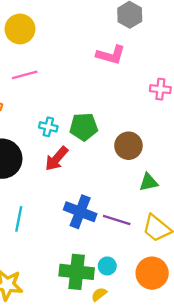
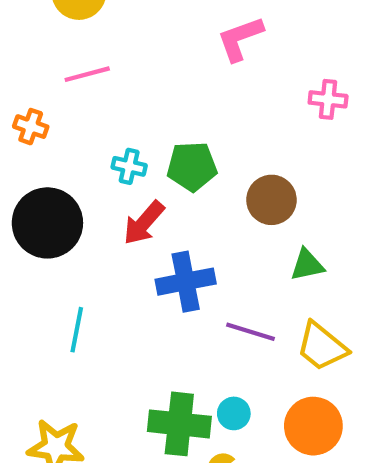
pink L-shape: (111, 55) -> (240, 39), turned 144
blue cross: (80, 212) -> (186, 282), moved, turned -32

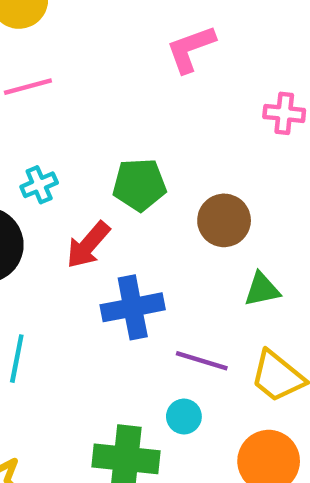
cyan cross: (129, 166) -> (39, 185), moved, turned -36
cyan circle: (234, 413) -> (184, 417), moved

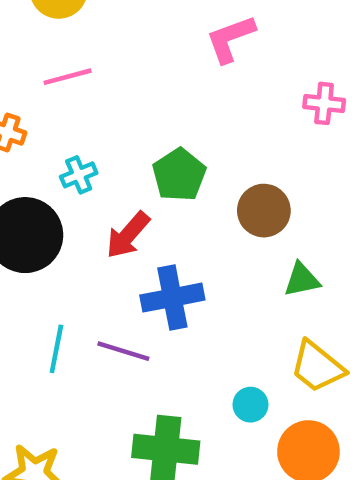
green pentagon: (139, 185) -> (179, 175), turned -30
purple line: (202, 361) -> (123, 351), moved
cyan circle: (184, 417) -> (250, 405), moved

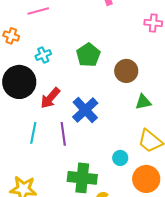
red arrow: (128, 235) -> (50, 98), moved
blue cross: (172, 298) -> (85, 110), turned -32
purple line: (123, 351) -> (63, 134), turned 65

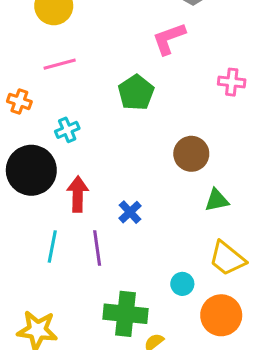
green pentagon: (88, 55) -> (136, 92), moved
red arrow: (50, 98) -> (78, 194), turned 140
blue cross: (85, 110) -> (130, 212), size x0.6

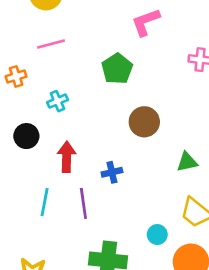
orange cross: (19, 101) -> (16, 76), turned -36
brown circle: (191, 154) -> (144, 122), moved
black circle: (31, 170) -> (26, 136), size x0.6
blue cross: (130, 212) -> (112, 172), turned 30

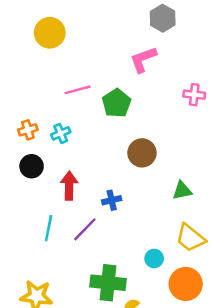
pink line: (51, 44) -> (78, 90), moved
orange cross: (16, 76) -> (28, 130), moved
purple line: (83, 203) -> (85, 229), turned 52

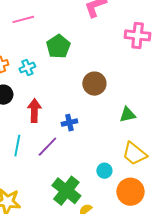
pink line: (78, 90) -> (23, 19), moved
pink cross: (194, 95) -> (138, 35), size x1.4
green pentagon: (117, 103) -> (58, 46), moved
green cross: (108, 283) -> (66, 191), turned 32

